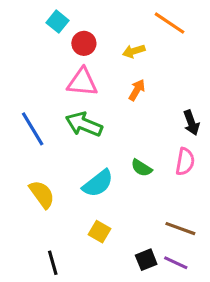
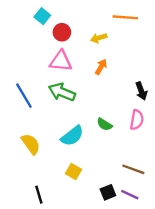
orange line: (170, 23) -> (125, 17), turned -30

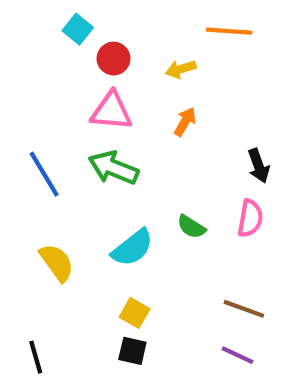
black square: (108, 192) -> (132, 351), moved, turned 35
black line: (39, 195) -> (36, 357), moved

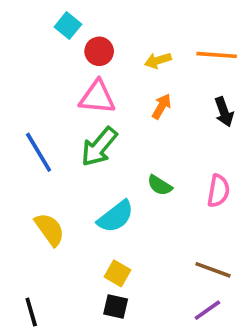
orange line: (229, 31) -> (217, 55), moved
black arrow: (259, 166) -> (224, 112), moved
green arrow: (114, 168) -> (99, 147), turned -72
green semicircle: (191, 227) -> (160, 185), moved
purple line: (238, 355) -> (207, 310), turned -60

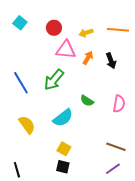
cyan square: (68, 26) -> (20, 23), moved
pink triangle: (97, 97) -> (66, 50), moved
black arrow: (224, 112) -> (111, 61), moved

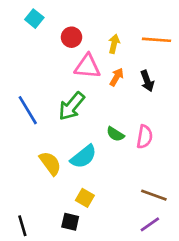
cyan square: (20, 23) -> (34, 19), moved
yellow arrow: (86, 33) -> (114, 44), turned 120
pink semicircle: (119, 104) -> (145, 137), moved
yellow semicircle: (27, 125) -> (50, 163), moved
black square: (63, 167) -> (70, 222), moved

